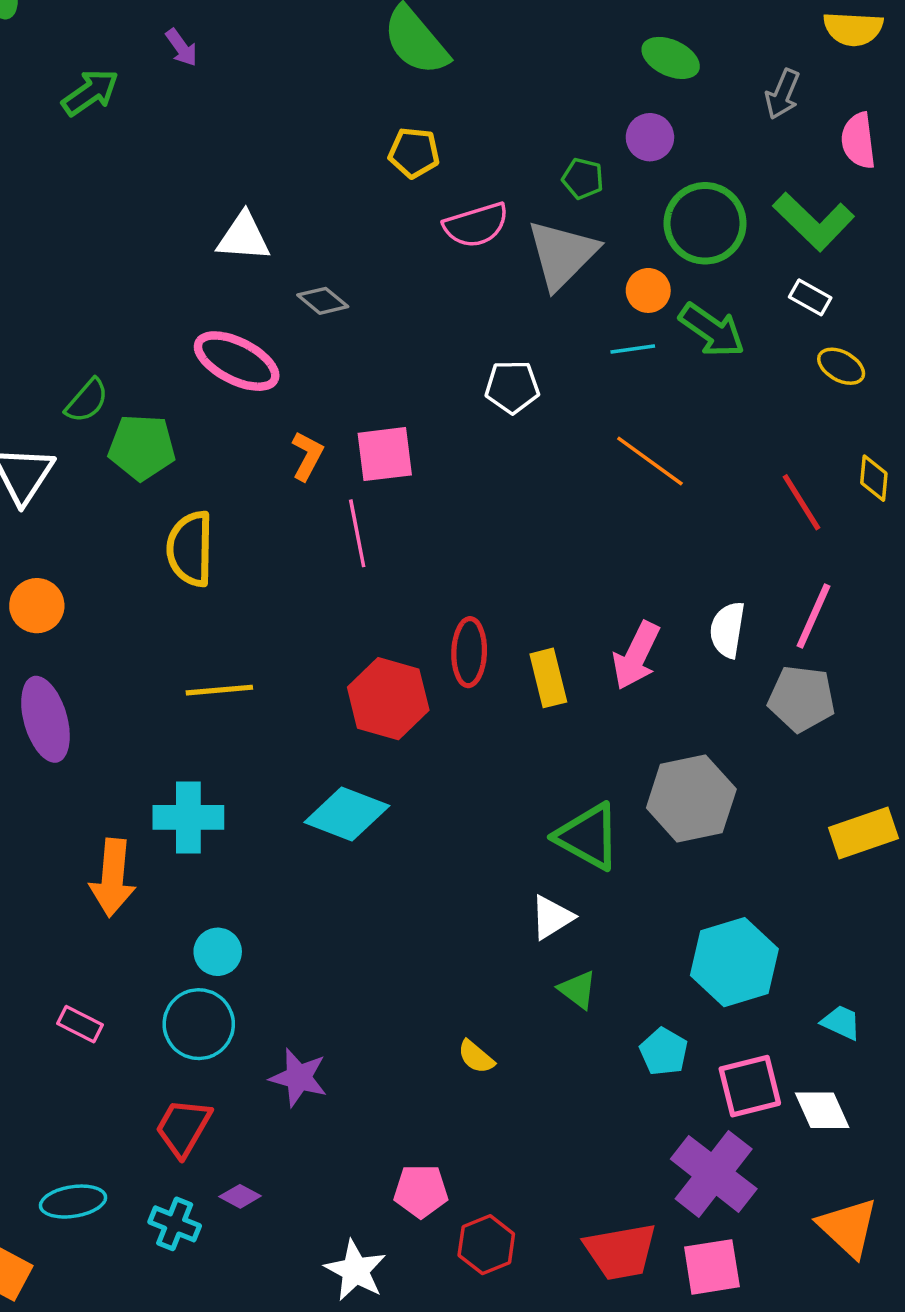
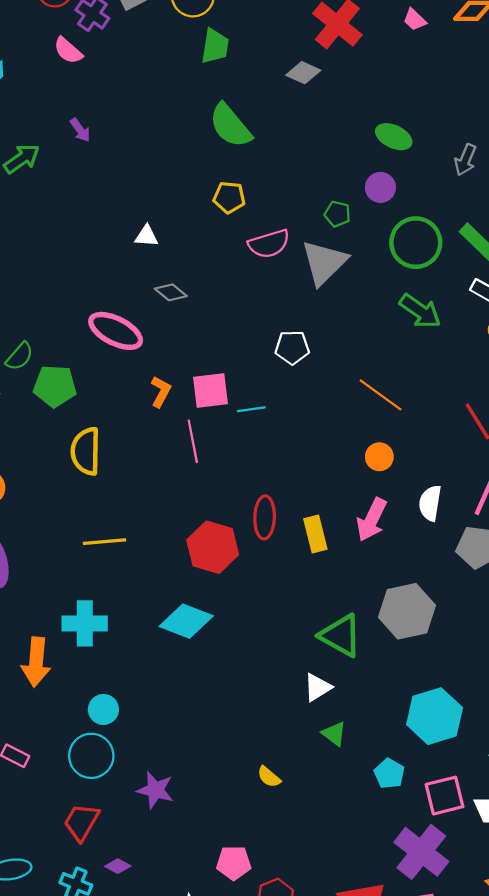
white triangle: (244, 237) -> (146, 236), moved, size x0.7
orange circle: (648, 290) -> (379, 457), moved
cyan line: (633, 349) -> (251, 409), moved

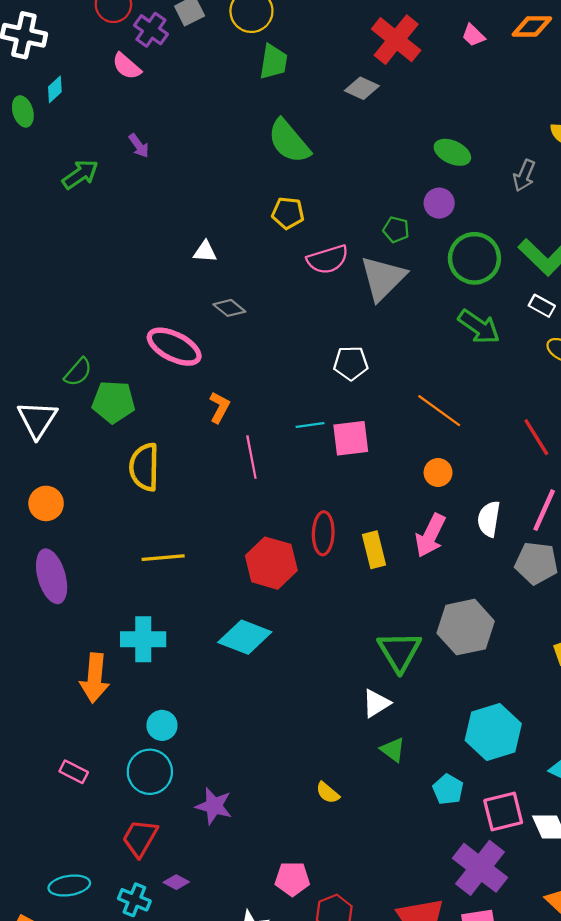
pink square: (210, 391) -> (351, 438), moved
green triangle: (341, 636) -> (399, 651), turned 30

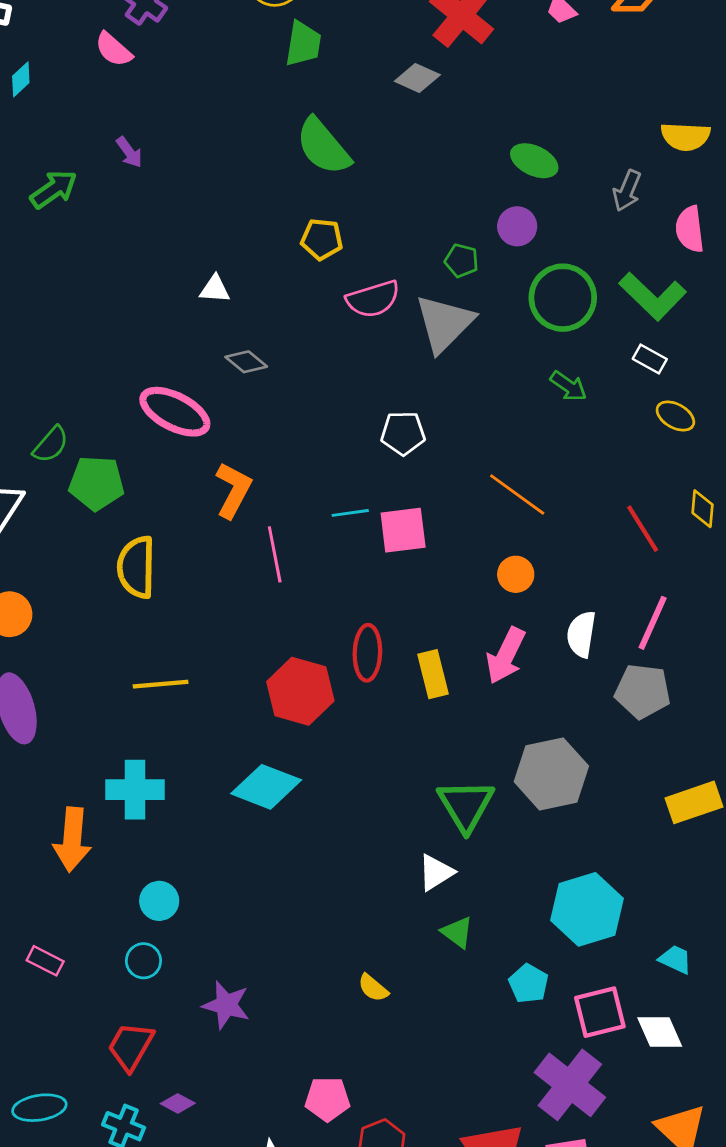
green arrow: (479, 327) -> (568, 386), size x0.7
orange L-shape: (219, 407) -> (233, 490), size x1.4
cyan circle: (150, 772) -> (143, 961), size x0.6

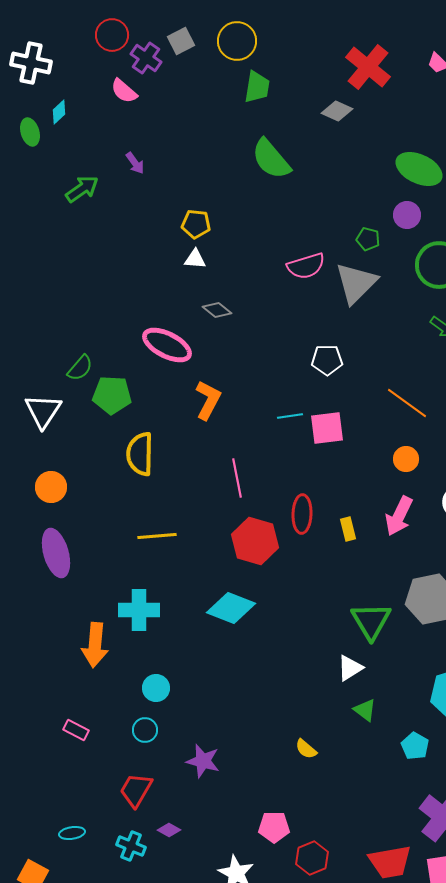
green ellipse: (534, 161) -> (419, 169), size x1.4
yellow pentagon: (322, 239) -> (196, 224), moved
pink line: (275, 554) -> (237, 478), moved
yellow rectangle: (433, 674) -> (348, 529), size x0.7
cyan ellipse: (39, 1108) -> (72, 833), size x0.7

